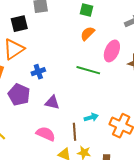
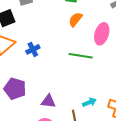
blue cross: (38, 72) -> (33, 49), moved
purple triangle: (52, 102) -> (48, 101), moved

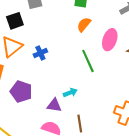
green line: (81, 56) -> (88, 61), turned 55
cyan arrow: (89, 102) -> (70, 93), moved

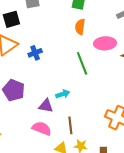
orange semicircle: (84, 24) -> (80, 27), turned -35
pink ellipse: (110, 40) -> (105, 43), turned 65

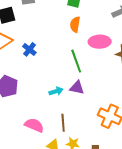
blue cross: (35, 53) -> (29, 49), turned -32
purple triangle: (46, 106) -> (77, 88), moved

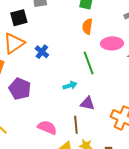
purple triangle: (77, 88) -> (87, 103), moved
cyan arrow: (56, 91) -> (70, 85), moved

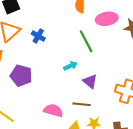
purple triangle: (87, 103) -> (90, 81), turned 35
brown line: (76, 125) -> (81, 104), turned -72

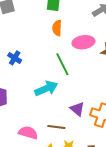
cyan arrow: (70, 66) -> (46, 88), size x1.6
purple triangle: (90, 81) -> (77, 109), moved

